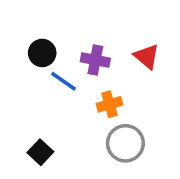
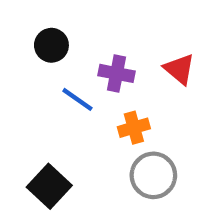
black circle: (42, 53) -> (51, 45), moved
black square: (40, 152) -> (49, 186), size x1.4

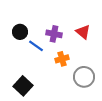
black circle: (51, 45) -> (20, 32), moved
gray circle: (153, 175) -> (84, 77), moved

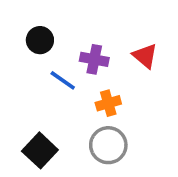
black circle: (20, 32) -> (40, 40), moved
gray circle: (84, 77) -> (108, 145), moved

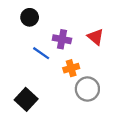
black circle: (40, 40) -> (30, 17), moved
gray circle: (108, 145) -> (87, 89), moved

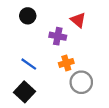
red triangle: (96, 37) -> (78, 20), moved
blue line: (41, 53) -> (29, 64), moved

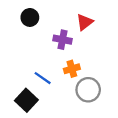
red triangle: (78, 20) -> (85, 22), turned 42
blue line: (29, 64) -> (43, 78), moved

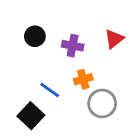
black circle: (30, 17) -> (35, 36), moved
red triangle: (85, 22) -> (114, 39), moved

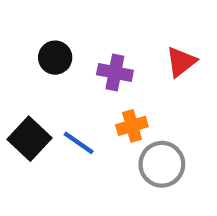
black square: (31, 116) -> (30, 139), moved

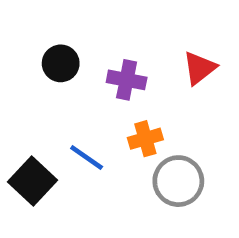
black square: (30, 139) -> (32, 181), moved

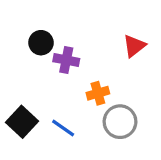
purple cross: (127, 80) -> (66, 60), moved
blue line: (87, 158) -> (63, 128), moved

